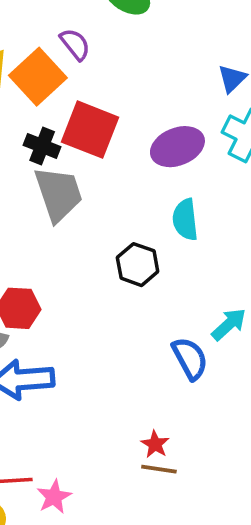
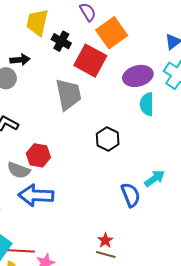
orange square: (38, 77) -> (112, 33), moved
black cross: (42, 146) -> (61, 41), moved
cyan semicircle: (185, 220) -> (147, 104), moved

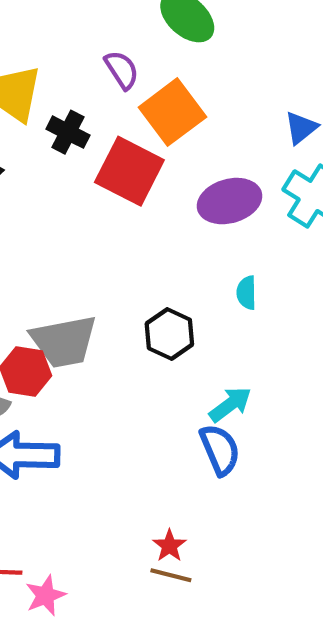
gray trapezoid: (68, 94) -> (64, 341), moved, turned 92
cyan semicircle: (147, 104) -> (246, 293), moved, size x0.7
cyan arrow: (155, 178) -> (230, 404), moved

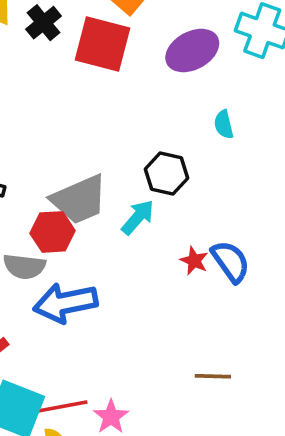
black cross: (68, 132) -> (44, 23), turned 36
cyan arrow: (230, 404) -> (138, 217), moved
red star: (169, 546) -> (194, 261), moved

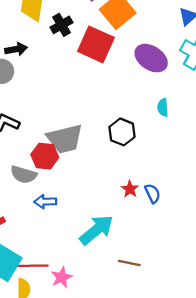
purple ellipse: (192, 51) -> (151, 58), turned 52
cyan arrow: (138, 217) -> (96, 230), moved, size x1.5
blue semicircle: (231, 261) -> (152, 193), size x0.7
blue arrow: (65, 303) -> (45, 202), size x0.6

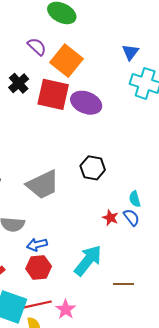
purple ellipse: (151, 58) -> (86, 103), moved
cyan semicircle: (163, 107) -> (135, 199), moved
red hexagon: (45, 156) -> (39, 268), moved

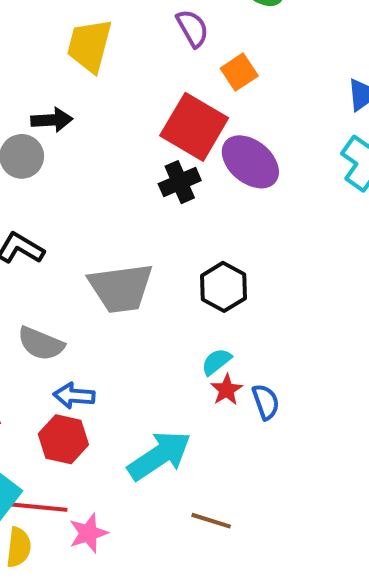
orange square: (67, 61) -> (239, 72), size x0.6
black cross: (19, 83) -> (180, 182), moved
cyan semicircle: (135, 199) -> (216, 362), moved, turned 49

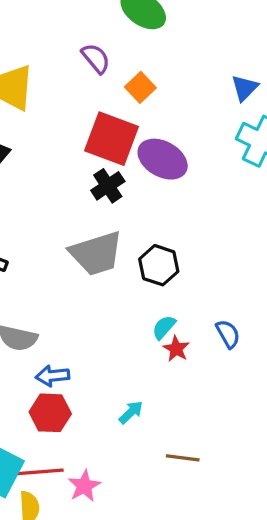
gray trapezoid: (121, 288) -> (96, 253), moved
blue semicircle: (266, 402) -> (228, 334), moved
cyan arrow: (159, 456) -> (131, 412), size x0.5

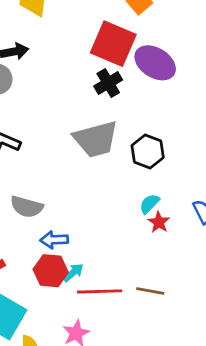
cyan arrow: (131, 412) -> (73, 273), moved
brown line: (183, 458) -> (150, 291), moved
red line: (37, 472) -> (100, 291), moved

